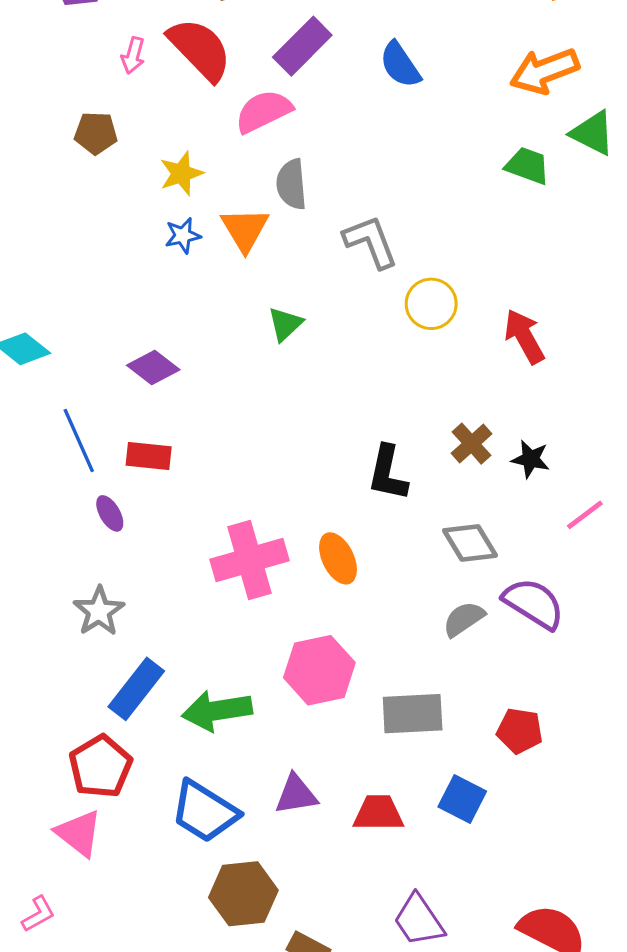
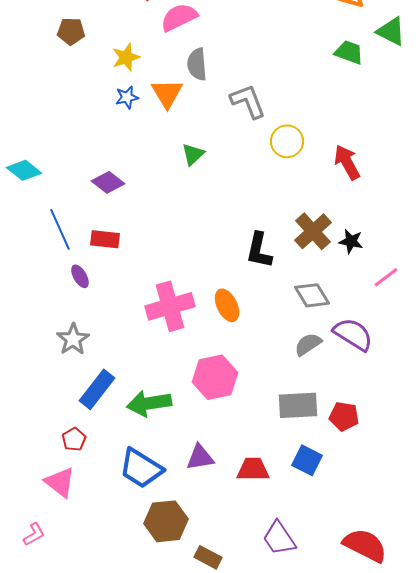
brown cross: (472, 444) -> (313, 231), size x1.4
gray rectangle: (413, 714) -> (298, 405), moved
red pentagon: (100, 766) -> (74, 439), size x0.6

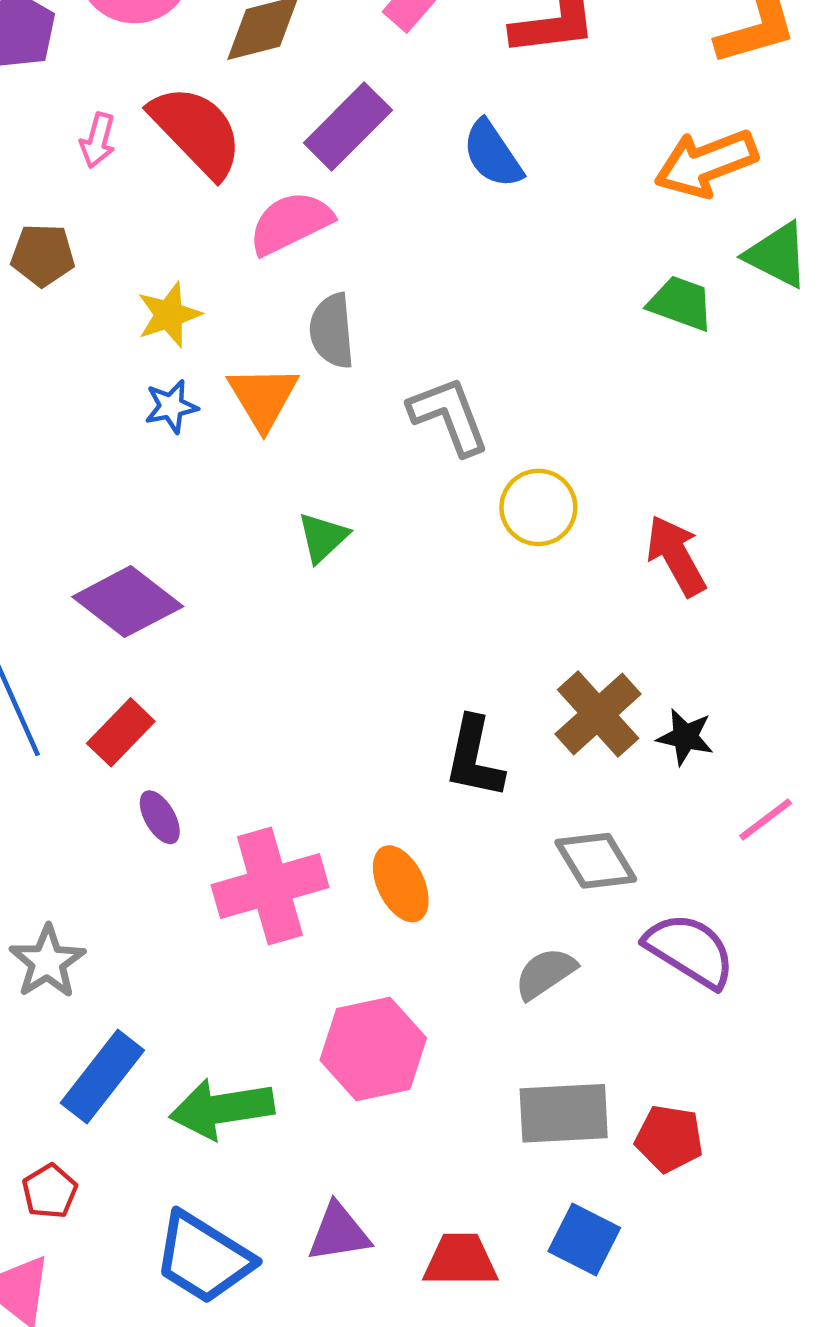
purple diamond: (108, 182) -> (128, 602), size x1.4
red rectangle: (105, 239) -> (121, 732), turned -52
purple ellipse: (80, 276) -> (160, 817), moved
gray semicircle: (308, 344) -> (545, 973), moved

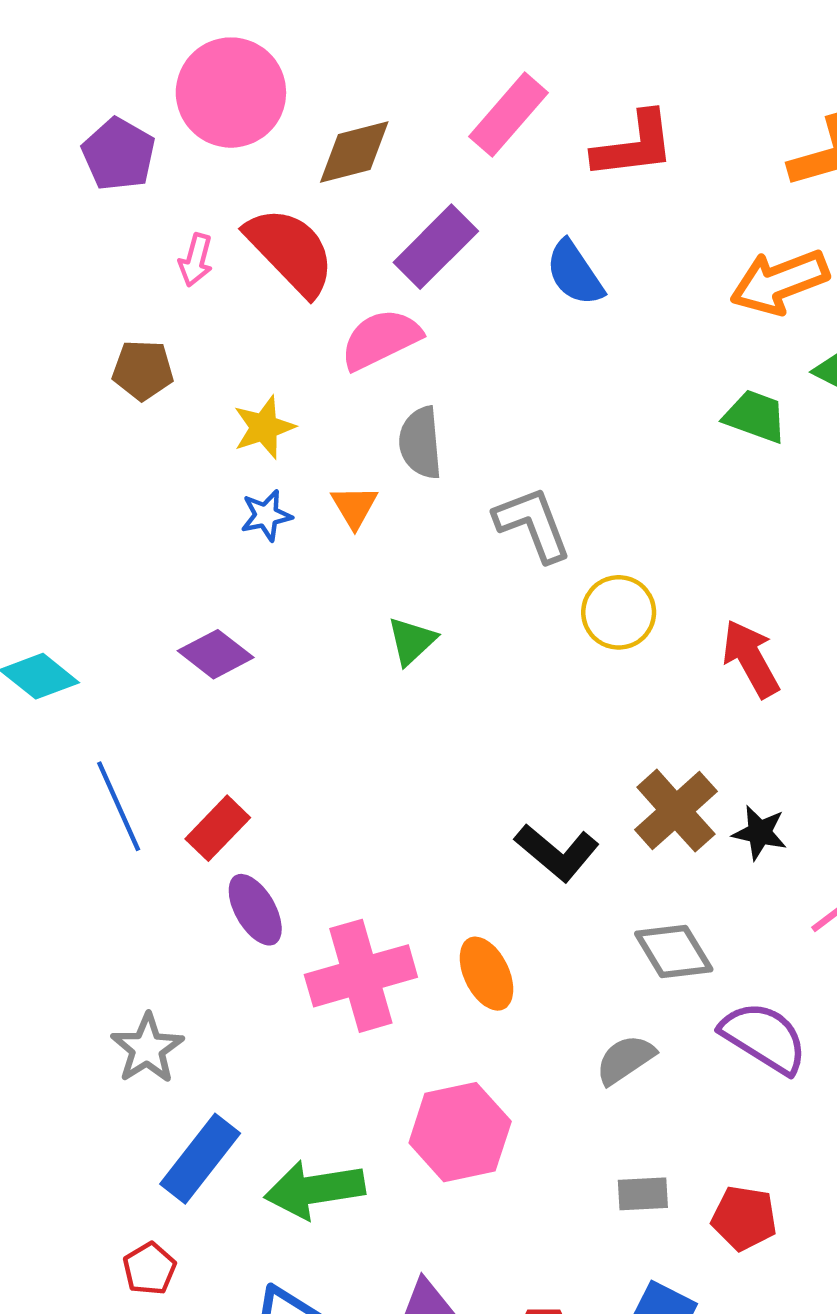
orange triangle: (263, 397) -> (354, 507), size x0.7
purple diamond: (128, 602) -> (216, 654), moved, size x0.7
black L-shape: (474, 758) -> (557, 852), turned -62
purple ellipse: (160, 817) -> (255, 910), size x1.4
gray rectangle: (564, 1113) -> (643, 1194), size x0.6

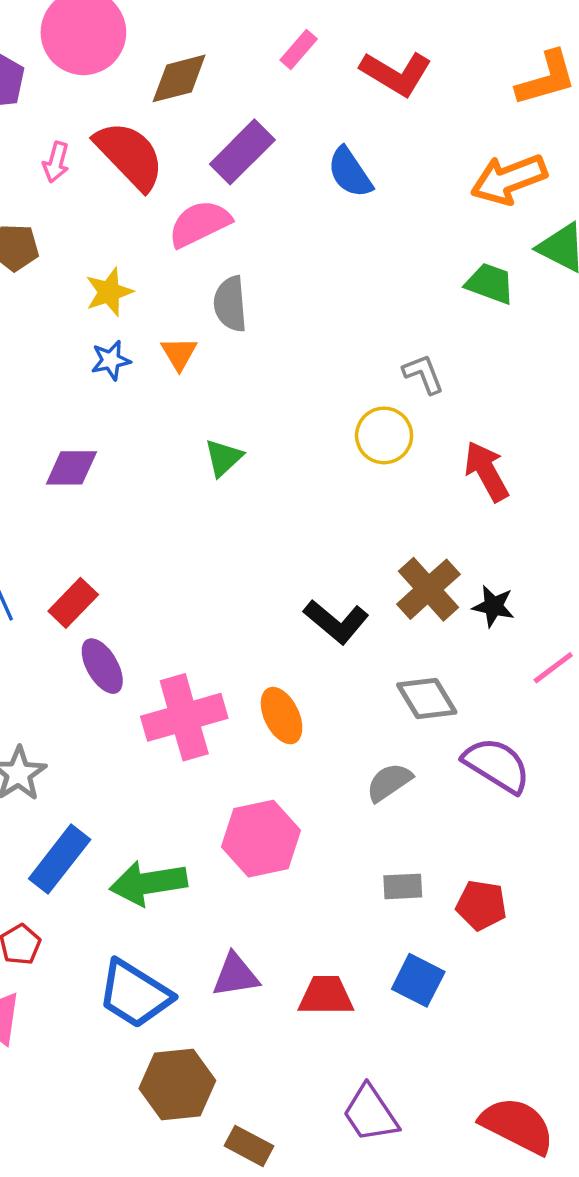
pink rectangle: (509, 115) -> (299, 49), size x0.6
red L-shape: (634, 145) -> (396, 73), turned 38
gray L-shape: (533, 524) -> (423, 374), moved, size x0.7
purple diamond: (216, 654) -> (71, 468), turned -38

